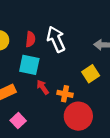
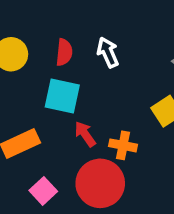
white arrow: (56, 39) -> (108, 52), size x0.7
red circle: (78, 116) -> (100, 183), moved

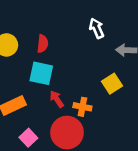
white arrow: (108, 52) -> (97, 28), moved

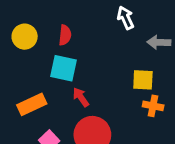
yellow square: (112, 84) -> (143, 80), turned 36
orange cross: (82, 107) -> (153, 106), moved

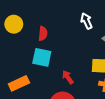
yellow circle: (25, 37) -> (14, 24), moved
red arrow: (81, 97) -> (68, 77), moved

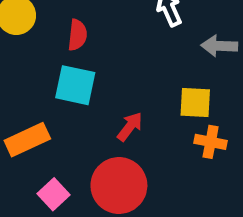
red arrow: (68, 77) -> (130, 127), turned 72

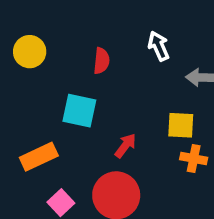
red semicircle: (77, 35) -> (101, 61), moved

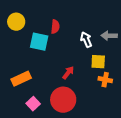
white arrow: (159, 46) -> (86, 40), moved
cyan square: (79, 111) -> (39, 42), moved

